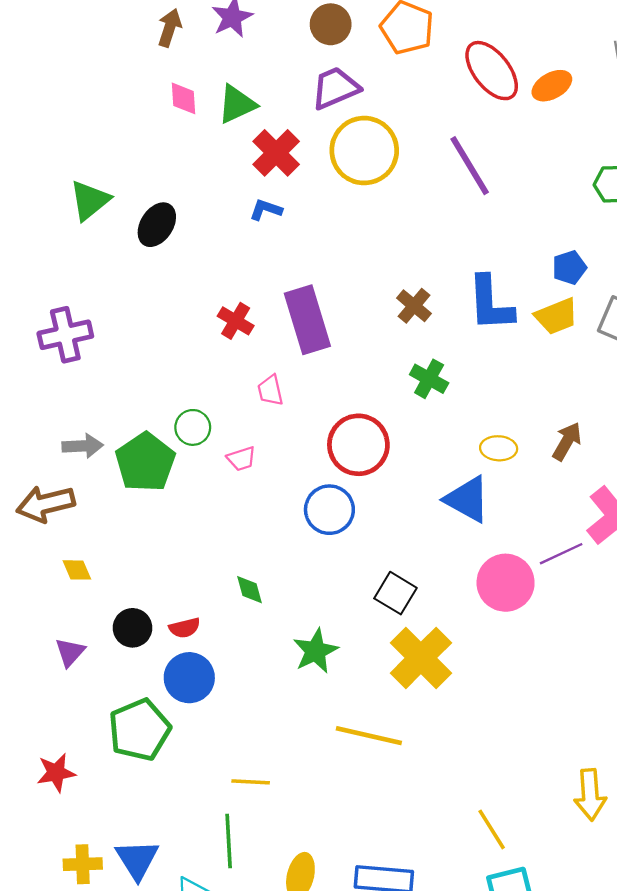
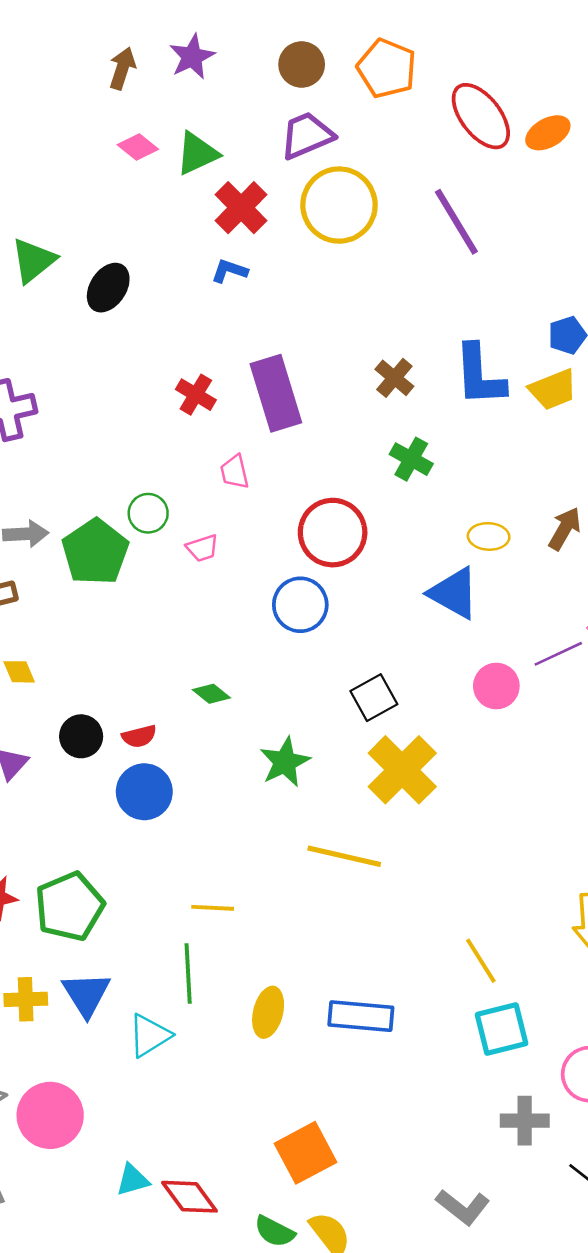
pink diamond: (183, 98) -> (138, 147), turned -48
pink circle: (506, 583) -> (496, 686), size x0.7
green diamond: (250, 590) -> (211, 694), turned -36
black square: (395, 593) -> (374, 698), turned 30
green pentagon: (139, 730) -> (69, 907), moved

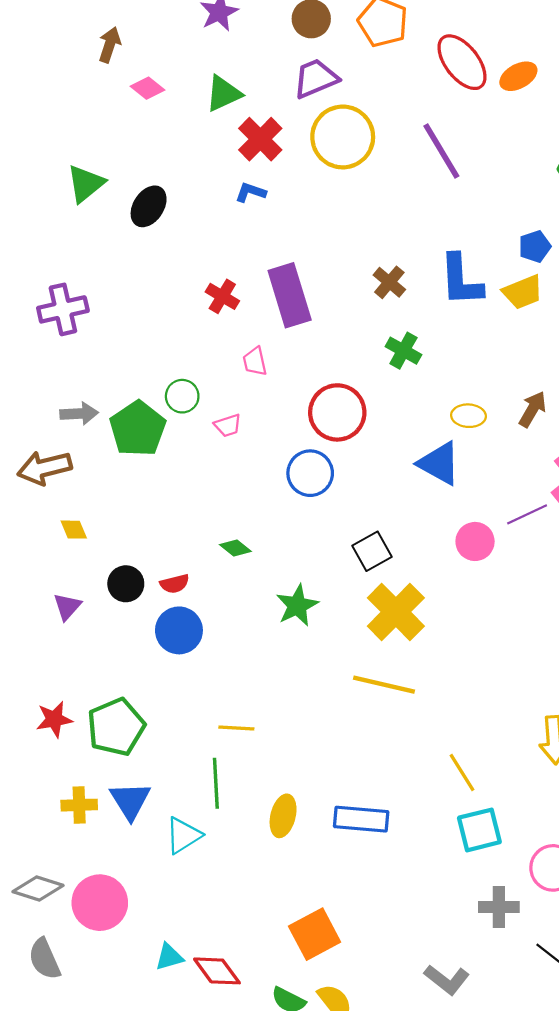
brown arrow: (122, 68) -> (110, 45), moved
pink diamond: (138, 147) -> (147, 88), moved
yellow line: (344, 856) -> (384, 685), moved

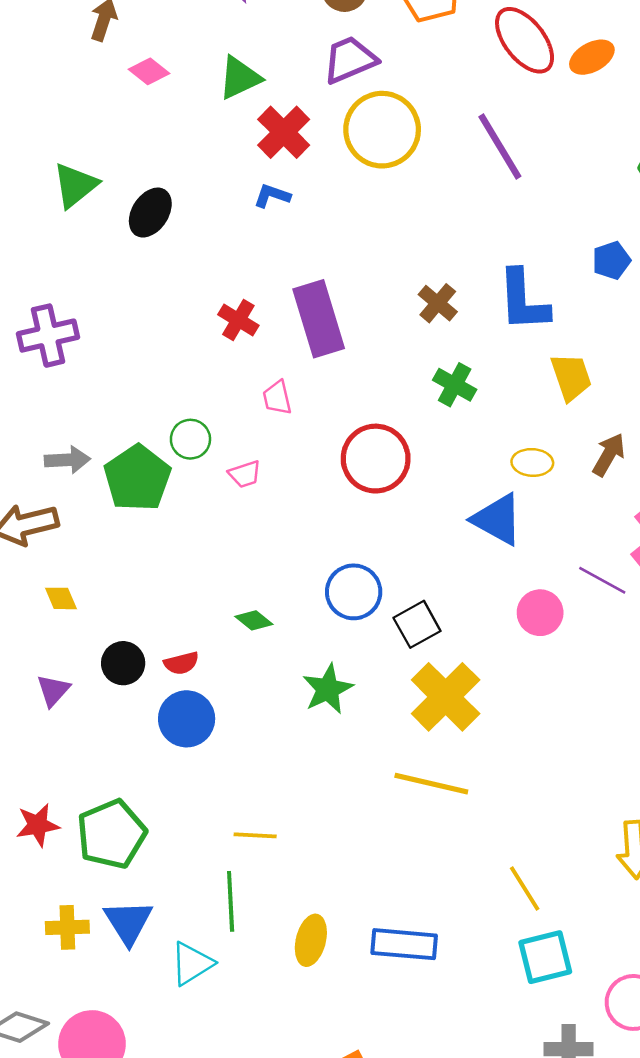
yellow trapezoid: (523, 292) -> (571, 377), moved, turned -87
blue circle: (310, 473) -> (354, 592), moved
purple line: (527, 514) -> (602, 580), turned 54

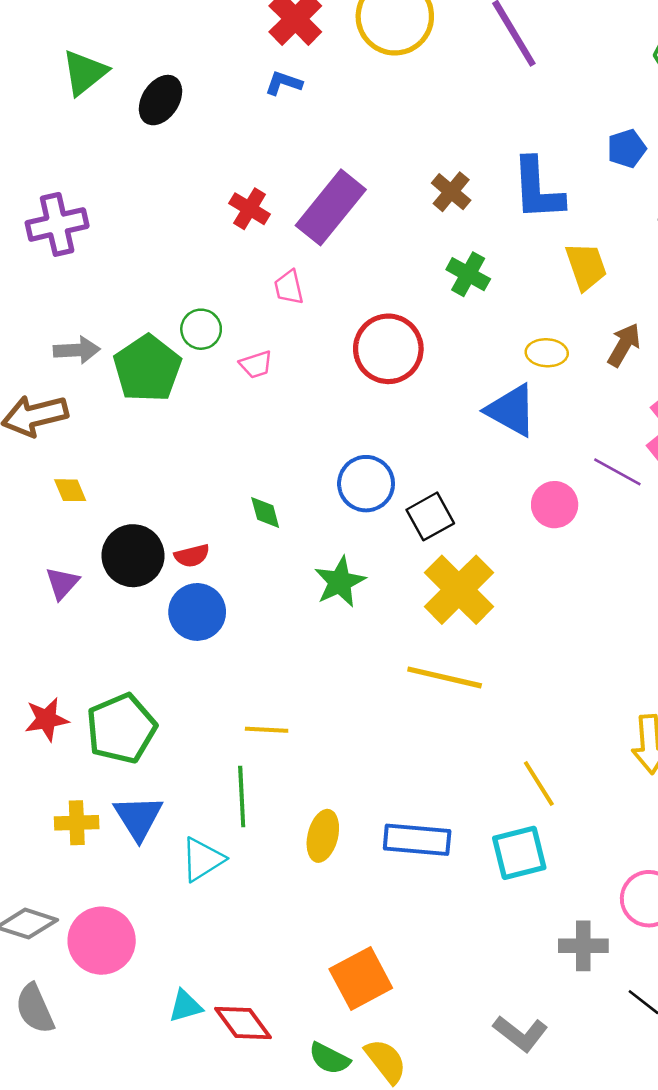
purple rectangle: (319, 319) -> (331, 207), turned 56
green diamond: (254, 620) -> (265, 512), turned 36
black circle: (123, 663) -> (133, 556), size x1.4
cyan square: (545, 957) -> (519, 853), moved

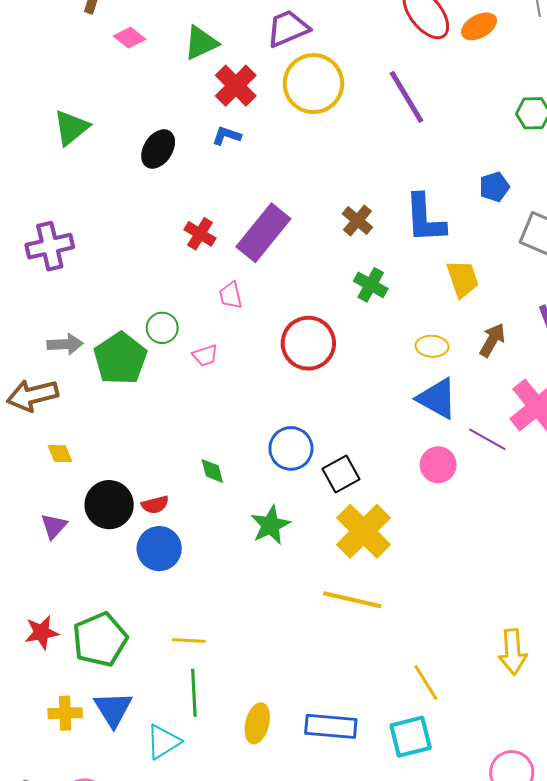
black ellipse: (160, 100) -> (158, 149), moved
blue triangle: (511, 410) -> (437, 398), moved
yellow line: (267, 730) -> (189, 641), moved

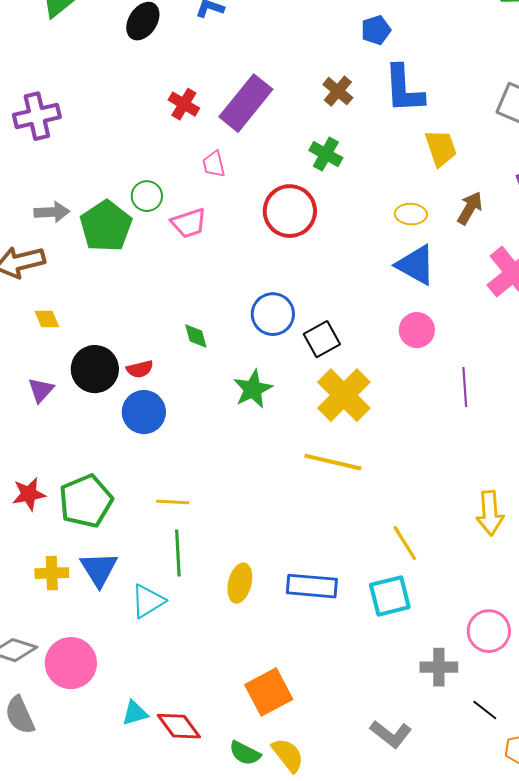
blue pentagon: (494, 187) -> (376, 30), moved
green cross: (371, 285) -> (326, 154), moved
pink trapezoid: (205, 355) -> (189, 223), size x1.4
purple line: (487, 439) -> (465, 387), moved, turned 57

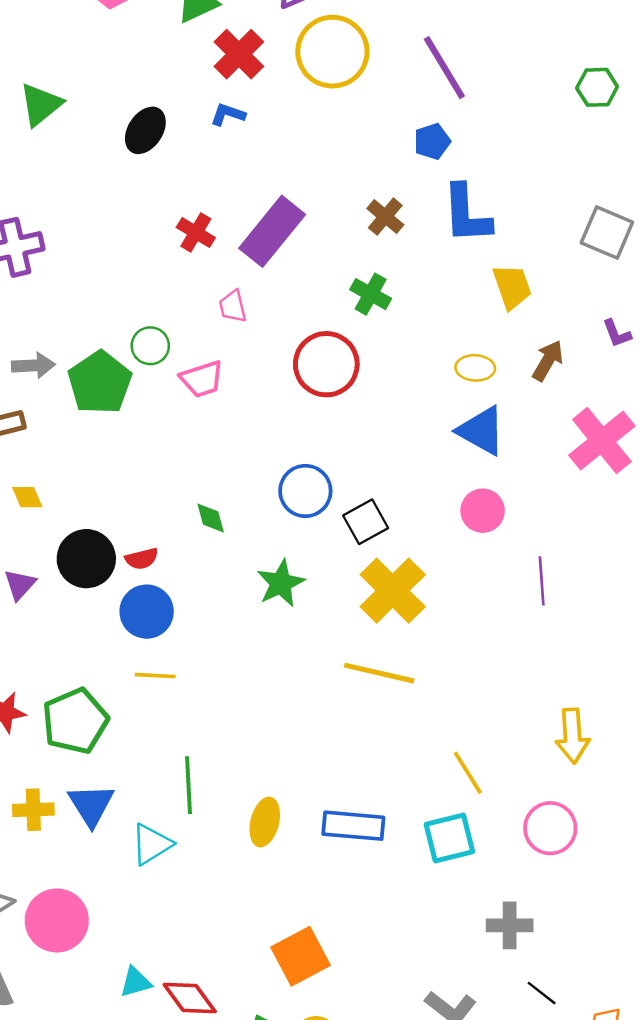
yellow line: (173, 502) -> (155, 676), moved
pink circle: (489, 631) -> (550, 828), moved
black line: (485, 710) -> (542, 993), moved

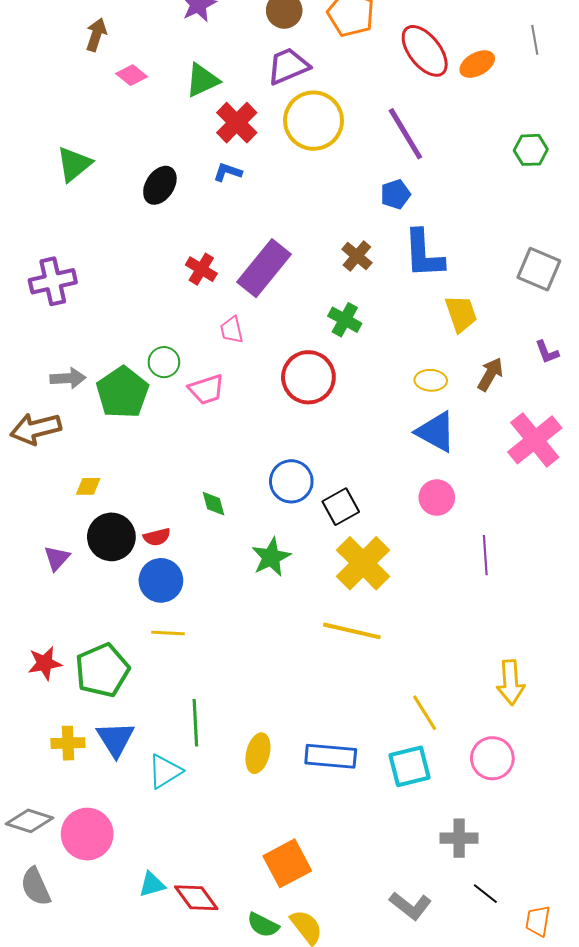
yellow diamond: (27, 497) -> (88, 486), moved, turned -68

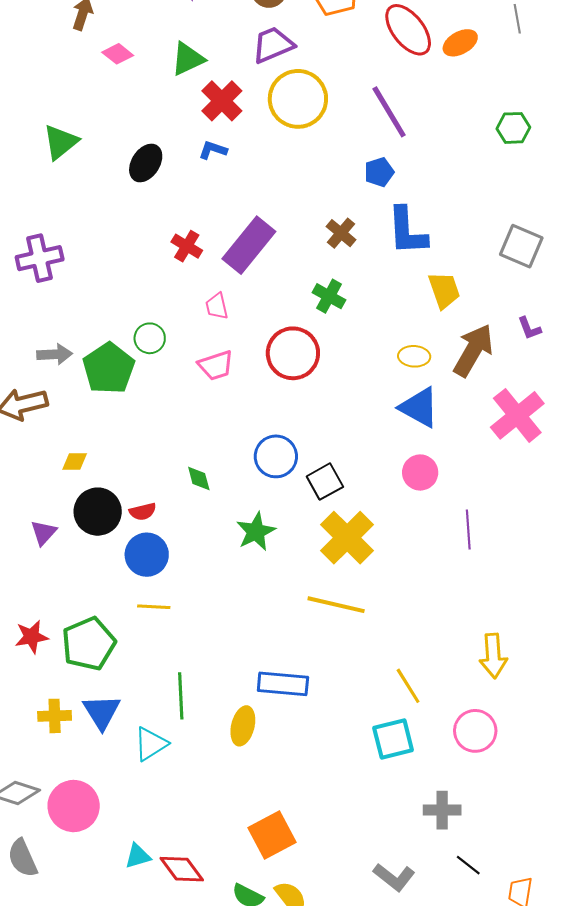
brown arrow: (490, 374) -> (473, 350), size x1.6
pink trapezoid: (206, 389) -> (216, 365), moved
blue rectangle: (331, 756) -> (283, 684), moved

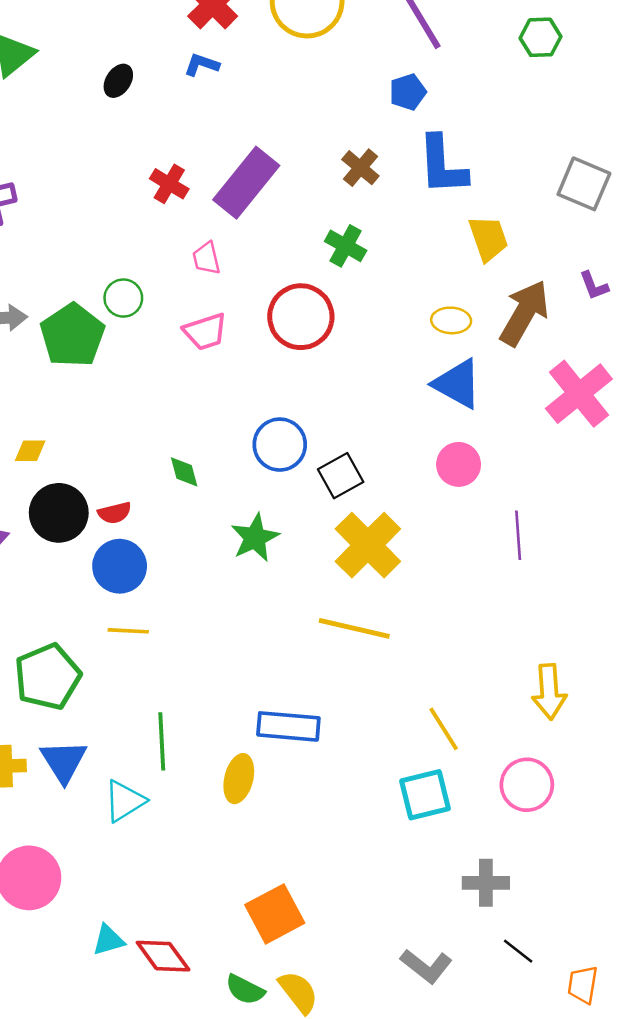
green hexagon: (513, 128) -> (540, 37), moved
black ellipse: (146, 163) -> (118, 81), size x0.7

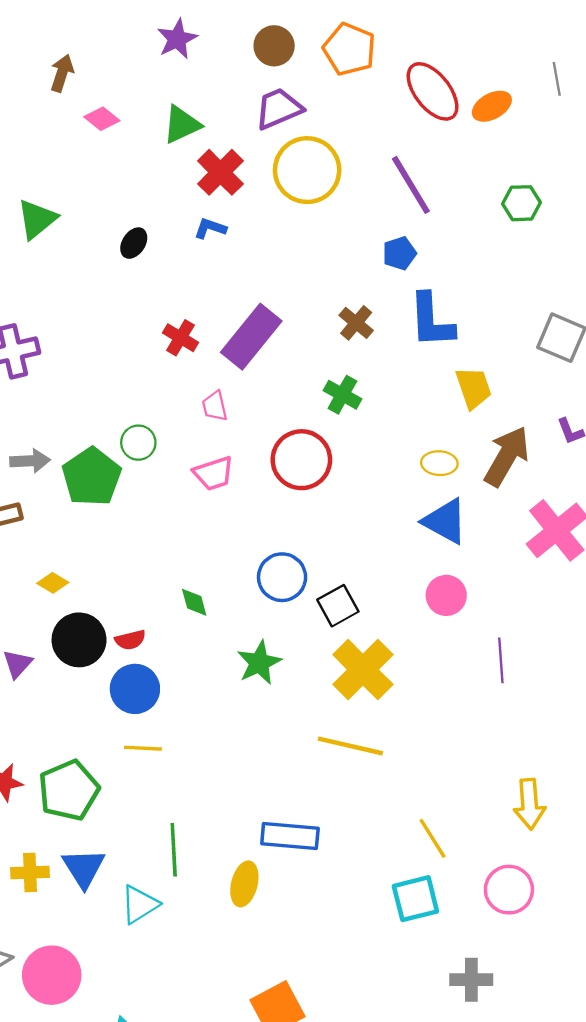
yellow diamond: (30, 451) -> (53, 583), turned 32

